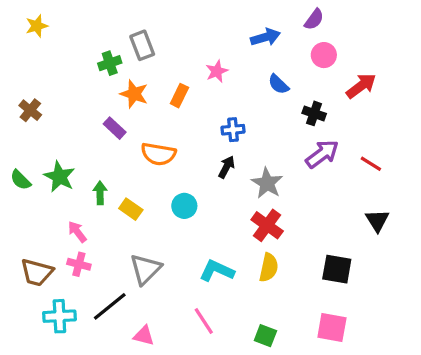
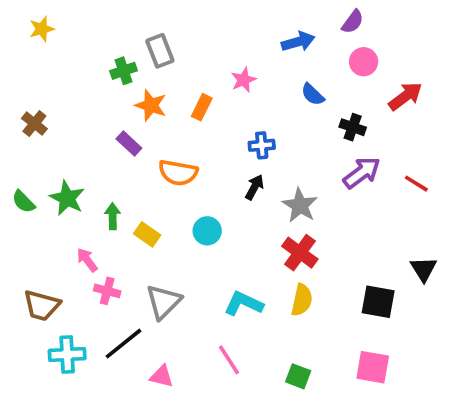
black triangle: (377, 220) -> (424, 269), moved
pink cross: (79, 264) -> (107, 291), moved

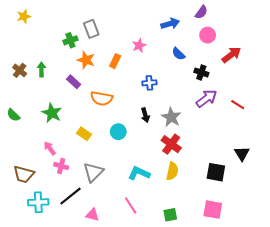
black arrow: (254, 187) -> (145, 115), moved, turned 136
green star: (67, 198) -> (52, 113), moved
green arrow: (113, 216) -> (41, 69), moved
green square: (298, 376) -> (170, 215), turned -32

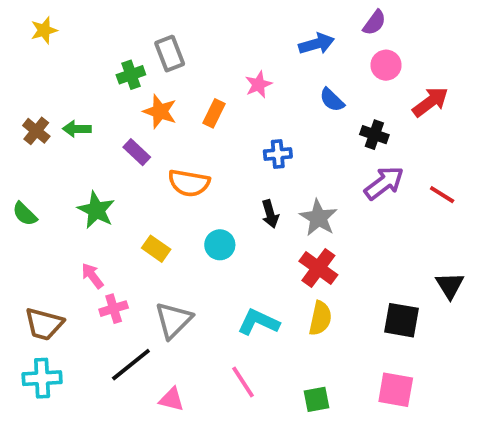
green arrow: (41, 69) -> (77, 129), turned -88
pink cross: (61, 166) -> (114, 309), turned -32
cyan cross: (38, 202) -> (42, 378), moved

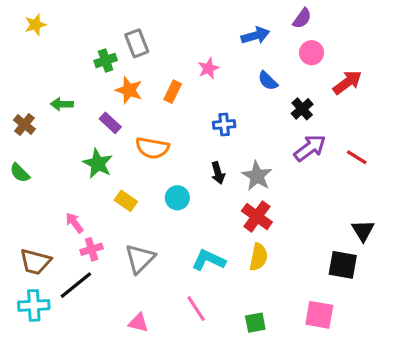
brown cross: (36, 131) -> (24, 124), moved
black cross: (374, 135) -> (302, 109), turned 30
green star: (96, 210) -> (98, 163), moved
black square: (401, 320) -> (343, 265), moved
black line: (131, 365) -> (76, 285), moved

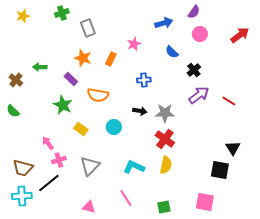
green cross: (106, 61) -> (62, 13), moved
red arrow: (347, 82) -> (240, 35), moved
black arrow: (218, 173) -> (140, 111), turned -64
gray star: (257, 176) -> (165, 113), turned -30

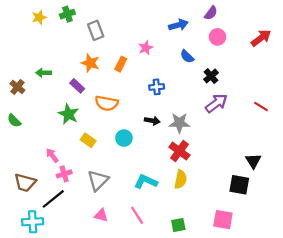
yellow star: (23, 16) -> (39, 17), moved
red line: (229, 101) -> (261, 106), moved
cyan cross: (22, 196) -> (33, 222), moved
pink triangle: (89, 207) -> (101, 215), moved

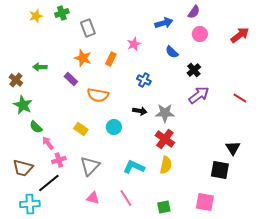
blue cross: (157, 87) -> (144, 80), turned 32
green star: (69, 114) -> (23, 105), moved
green semicircle: (14, 121) -> (36, 127), moved

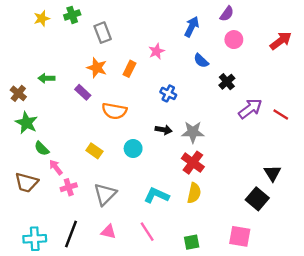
blue arrow: (164, 23) -> (192, 27), turned -48
purple arrow: (199, 95) -> (250, 109), moved
brown trapezoid: (23, 168) -> (26, 182), moved
black square: (220, 170) -> (257, 199), turned 30
black line: (49, 183) -> (71, 234), moved, turned -30

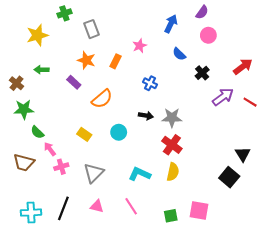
yellow star: (42, 18) -> (37, 35), moved, size x1.5
red arrow: (281, 41) -> (243, 67), moved
orange semicircle: (114, 111) -> (102, 99), turned -50
green star: (26, 123) -> (24, 109), turned -30
pink square: (240, 236) -> (199, 210), moved

